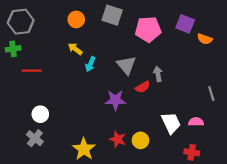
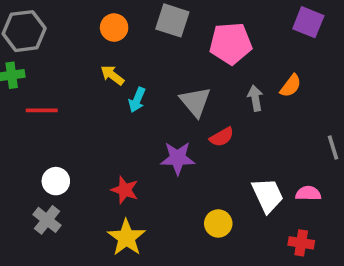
purple square: (185, 24) -> (308, 22), moved
orange semicircle: (205, 39) -> (291, 86), moved, turned -72
gray arrow: (158, 74) -> (255, 98), moved
red star: (118, 139) -> (125, 190), moved

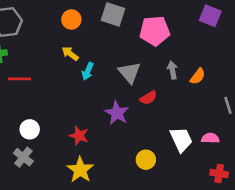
orange semicircle: (291, 86) -> (198, 76), moved
purple star: (178, 158) -> (117, 113), turned 30
red cross: (301, 243) -> (219, 174), moved

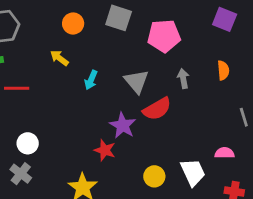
yellow arrow: (70, 54) -> (59, 58), moved
orange semicircle: (198, 76) -> (223, 70), moved, turned -42
red semicircle: (148, 98) -> (157, 109), size x1.5
red star: (79, 136) -> (105, 150), moved
white trapezoid: (181, 139) -> (193, 172), moved

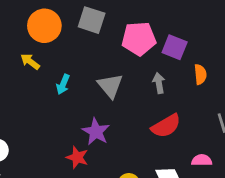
purple square: (225, 19) -> (175, 47), moved
orange circle: (73, 24) -> (44, 26), size x1.5
red semicircle: (157, 109) -> (166, 126), moved

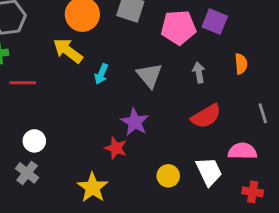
purple square: (175, 47) -> (215, 22), moved
yellow arrow: (30, 62) -> (68, 51), size x1.5
pink semicircle: (202, 160) -> (242, 151), size x1.4

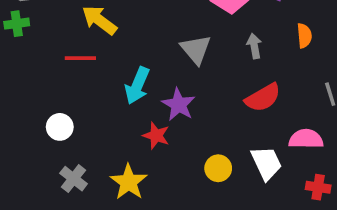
cyan arrow: (101, 74) -> (137, 86), moved, size x1.5
red line: (23, 83) -> (80, 58), moved
gray cross: (27, 173) -> (74, 179), moved

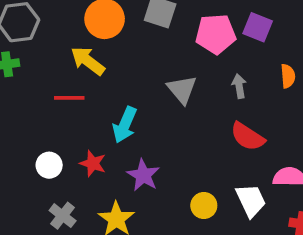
red semicircle: (263, 98) -> (248, 137), turned 63
purple star: (179, 105) -> (143, 175), moved
red star: (156, 136) -> (93, 163), moved

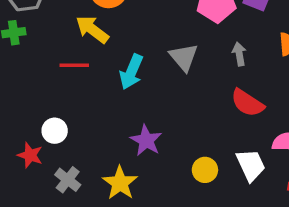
cyan arrow: (125, 125) -> (131, 72), moved
red star: (93, 163) -> (30, 155), moved

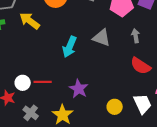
yellow arrow: (92, 29) -> (30, 21), moved
gray triangle: (184, 57) -> (102, 38), turned -30
red line: (74, 65) -> (43, 82), moved

